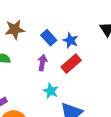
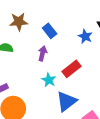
blue star: (70, 40) -> (85, 36), moved
red rectangle: (71, 64) -> (72, 69), moved

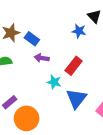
blue rectangle: (50, 31) -> (32, 39), moved
purple arrow: (42, 54) -> (42, 58), turned -80

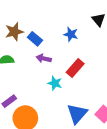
blue star: (79, 31) -> (71, 34), moved
blue triangle: (76, 99) -> (77, 114), moved

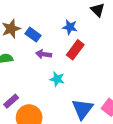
red rectangle: (75, 68) -> (75, 50), moved

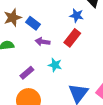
blue star: (70, 27) -> (77, 15), moved
purple rectangle: (11, 101) -> (27, 73), moved

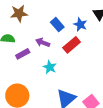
blue rectangle: (33, 23) -> (57, 25), moved
purple rectangle: (27, 73) -> (23, 54), moved

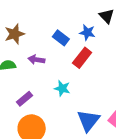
purple arrow: (43, 42) -> (36, 60), moved
purple rectangle: (23, 54) -> (25, 99), moved

